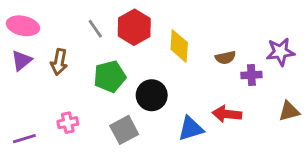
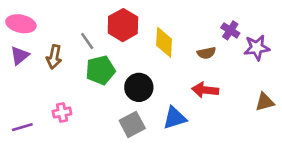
gray line: (95, 29) -> (87, 41), moved
purple cross: (251, 75) -> (230, 30), moved, turned 36
red arrow: (227, 114) -> (205, 90), moved
gray square: (124, 130) -> (132, 124), moved

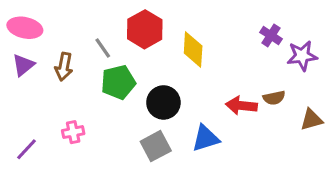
brown semicircle: (206, 53) -> (274, 98), moved
purple line: (22, 127) -> (26, 149), turned -30

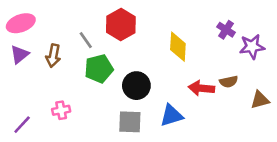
pink ellipse: (25, 28) -> (21, 23), turned -32
yellow diamond: (193, 50) -> (178, 47), moved
gray square: (156, 146) -> (130, 122), turned 30

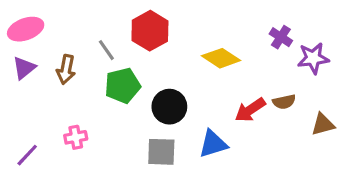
yellow diamond: (178, 47) -> (221, 58), turned -60
red arrow: (201, 88) -> (250, 110), turned -40

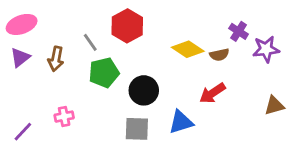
brown semicircle: (284, 102) -> (219, 55), moved

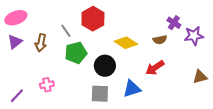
yellow diamond: (188, 49) -> (126, 43), moved

